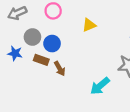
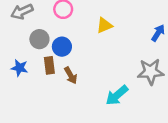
blue star: (15, 53) -> (19, 68), moved
brown rectangle: (41, 60) -> (49, 65), turned 64

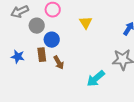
yellow triangle: (104, 25) -> (86, 23), turned -40
gray circle: (39, 39) -> (37, 26), moved

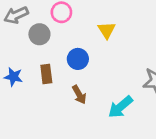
blue circle: (52, 40) -> (78, 59), moved
brown arrow: (59, 63) -> (79, 95), moved

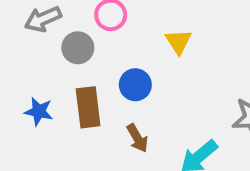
brown rectangle: (46, 74) -> (88, 107), size x1.4

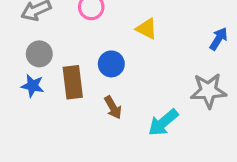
yellow triangle: (178, 42) -> (146, 29), turned -30
gray circle: (78, 48) -> (39, 54), moved

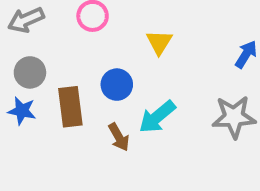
yellow triangle: (146, 29) -> (159, 42), turned 35
cyan arrow: (163, 123) -> (157, 117), moved

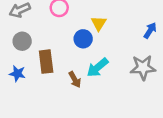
blue circle: (117, 85) -> (83, 39), moved
blue star: (22, 111) -> (17, 74), moved

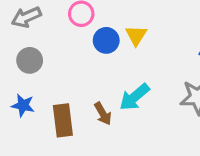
blue circle: (83, 39) -> (106, 40), moved
brown rectangle: (46, 62) -> (63, 120), moved

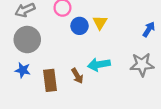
gray circle: (30, 60) -> (27, 40), size x1.5
cyan arrow: (134, 97) -> (99, 65), turned 30

